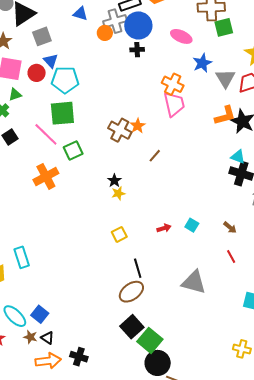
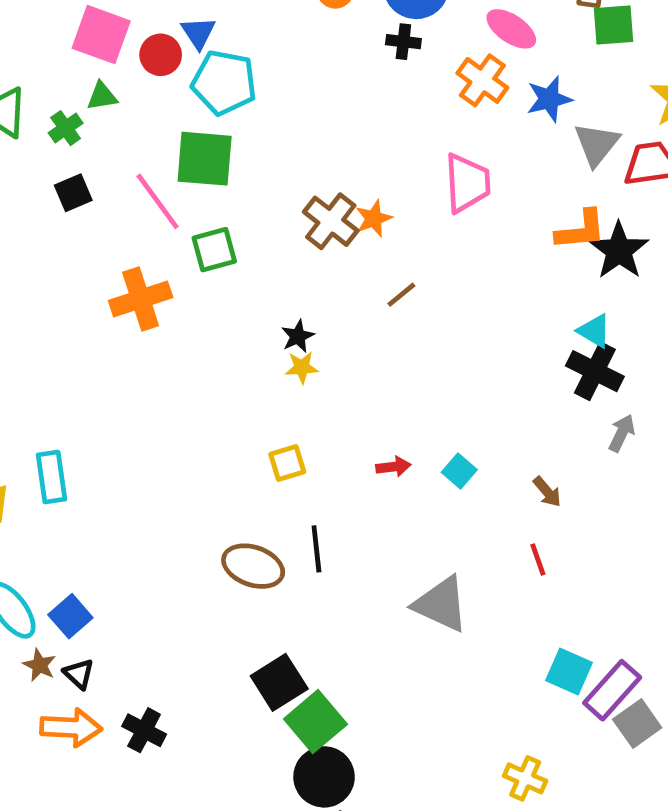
orange cross: (173, 84) -> (482, 80), moved
brown ellipse: (131, 292) -> (253, 566), moved, turned 45

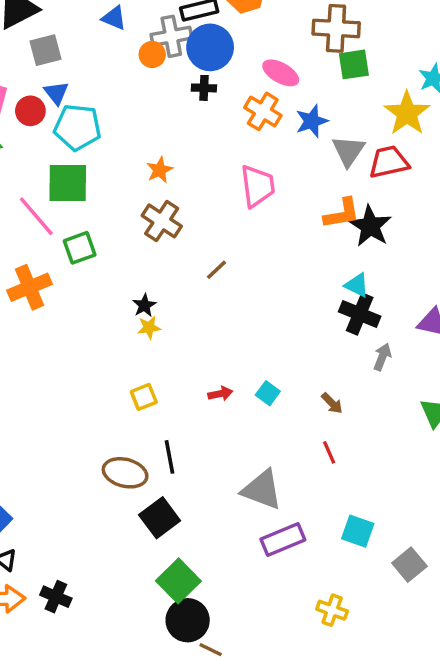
orange star: (374, 218) -> (160, 170), moved
black square: (279, 682) -> (160, 518), moved
purple rectangle: (612, 690) -> (283, 539), moved, turned 30

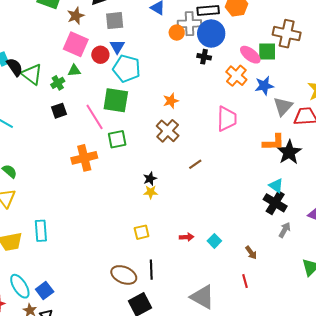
green square: (354, 64) -> (267, 52), moved

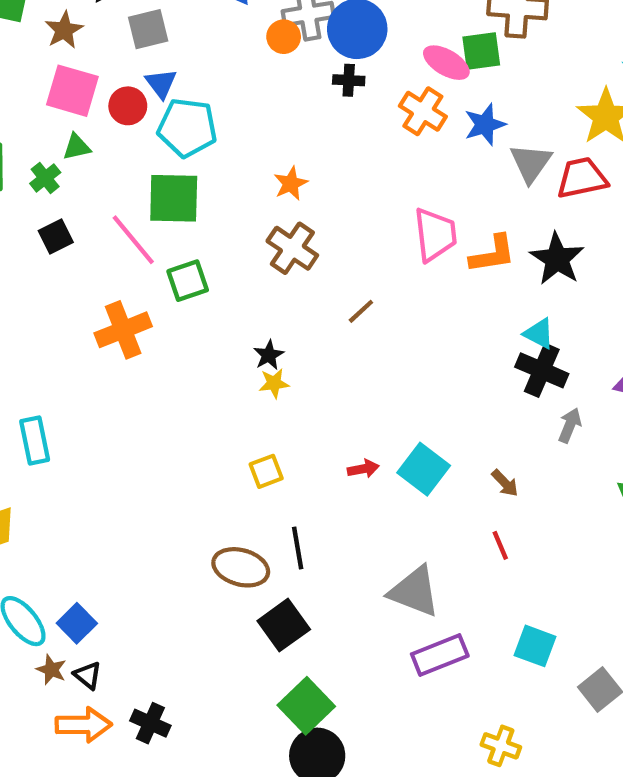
pink trapezoid: (227, 119) -> (435, 235), moved
orange L-shape: (274, 142) -> (493, 254), moved
cyan rectangle: (41, 231) -> (35, 440), moved
cyan square: (214, 241) -> (424, 469), size x1.6

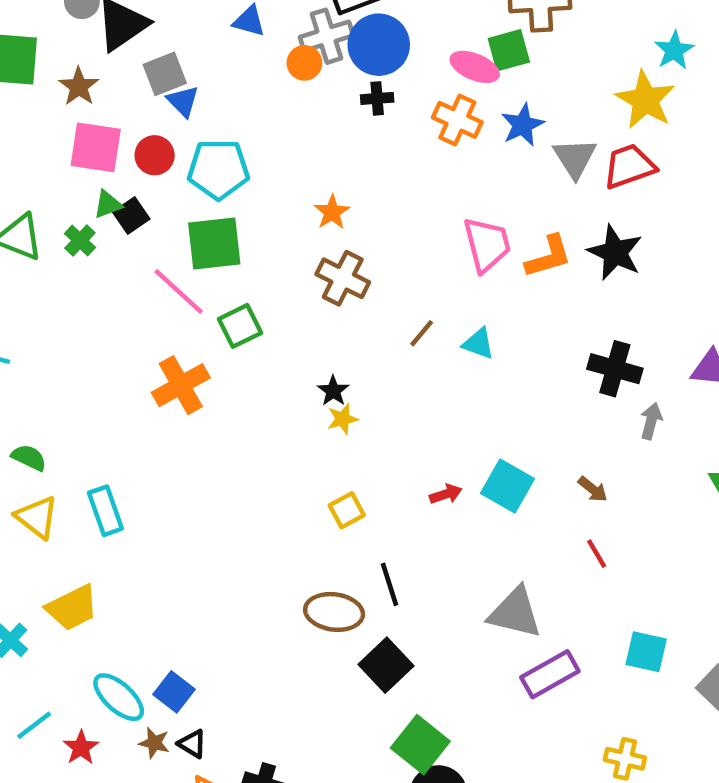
blue triangle: (161, 83) -> (183, 101), moved
black square: (56, 237) -> (131, 216), moved
cyan triangle: (539, 334) -> (478, 344), moved

